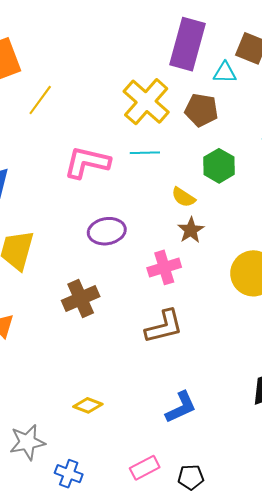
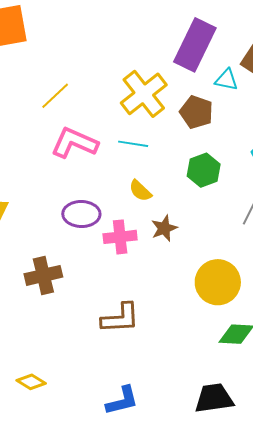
yellow line: (40, 100) -> (55, 96), moved
yellow semicircle: (183, 197) -> (140, 191), moved
pink cross: (164, 267) -> (120, 237), moved

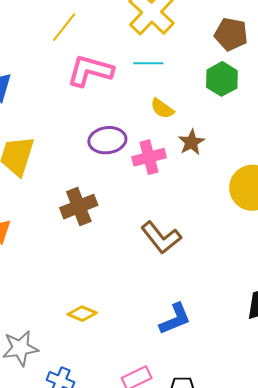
brown pentagon: (196, 112) -> (231, 34), moved
brown L-shape: (120, 318) -> (161, 238), turned 63

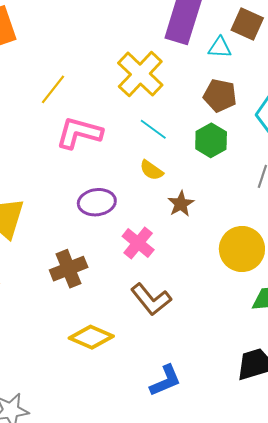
cyan line: (148, 63) -> (153, 129), moved, turned 36
pink cross: (149, 157) -> (138, 243), moved, turned -36
yellow diamond: (82, 314) -> (91, 337), moved, size x1.5

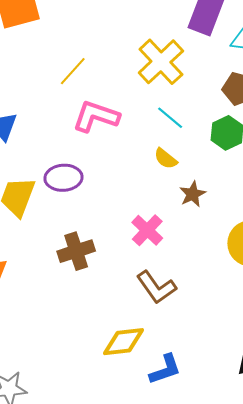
purple ellipse: (97, 202) -> (63, 178), moved
yellow diamond: (91, 337) -> (123, 342), moved, turned -33

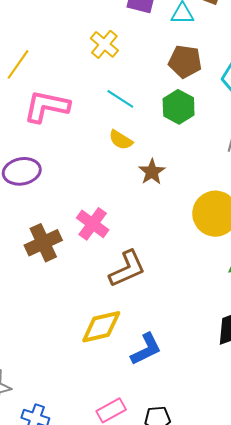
yellow cross: (161, 62) -> (104, 44), size x0.6
pink cross: (147, 230) -> (93, 224), moved
brown L-shape: (156, 287) -> (127, 269), turned -72

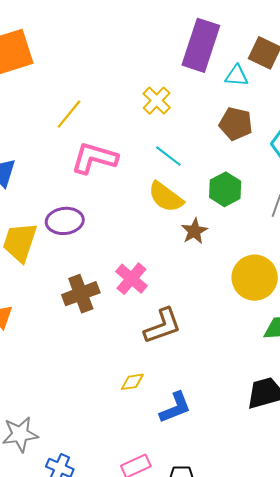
green hexagon: (179, 107) -> (225, 189), moved
yellow semicircle: (121, 140) -> (166, 197), size x1.5
yellow diamond: (101, 327) -> (132, 382), size x0.6

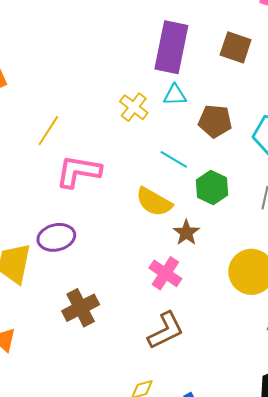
cyan triangle: (237, 76) -> (175, 95), moved
cyan line: (168, 156) -> (174, 159), moved
pink cross: (131, 279) -> (165, 273), moved

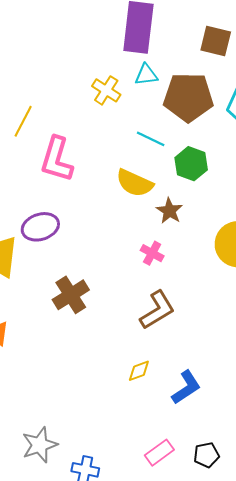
brown square: (236, 47) -> (216, 41), moved
brown pentagon: (215, 121) -> (188, 97), size x1.5
pink L-shape: (78, 171) -> (57, 159), turned -78
pink cross: (165, 273) -> (152, 253), size x0.7

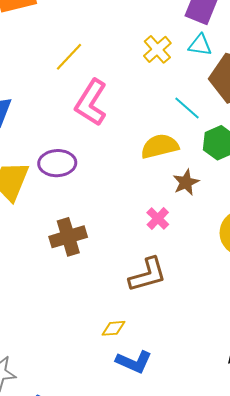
yellow semicircle: (135, 183) -> (160, 146), turned 126
blue L-shape: (186, 387) -> (134, 362), moved, turned 42

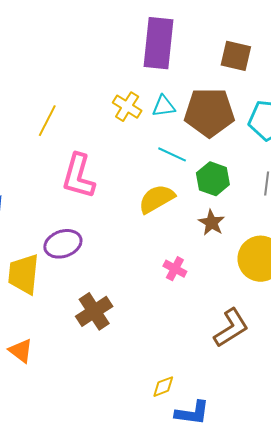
cyan triangle: (200, 45) -> (164, 106), moved
yellow line: (69, 57) -> (47, 121), moved
brown star: (186, 182) -> (212, 223), moved
brown L-shape: (148, 275) -> (231, 328), moved

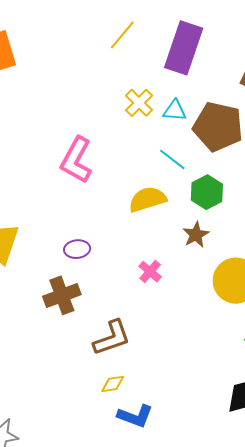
yellow line: (47, 121) -> (122, 35), moved
purple ellipse: (63, 244) -> (77, 249), moved, size x0.7
brown L-shape: (231, 328) -> (112, 338), moved

